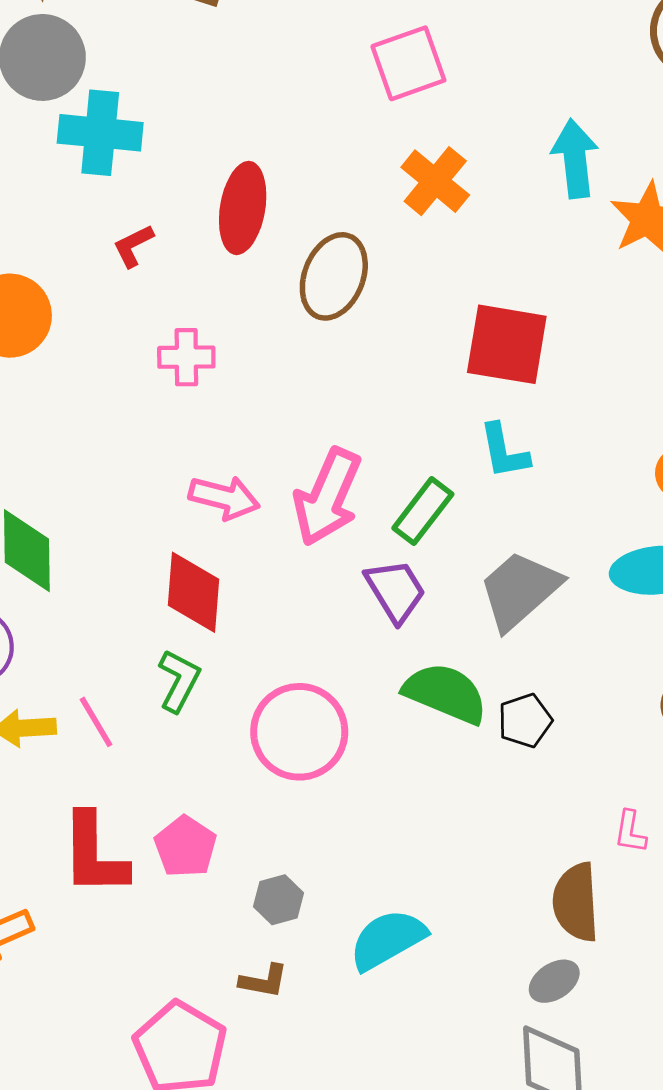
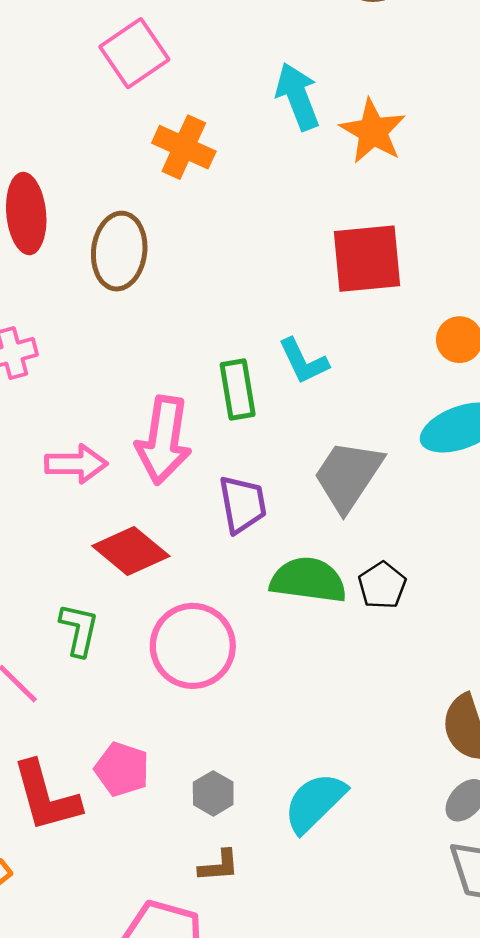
red square: (507, 344) -> (367, 259), moved
green rectangle: (423, 511) -> (238, 390), moved, turned -32
purple trapezoid: (395, 591) -> (243, 504), turned 36
red diamond: (193, 592) -> (131, 551), moved, turned -40

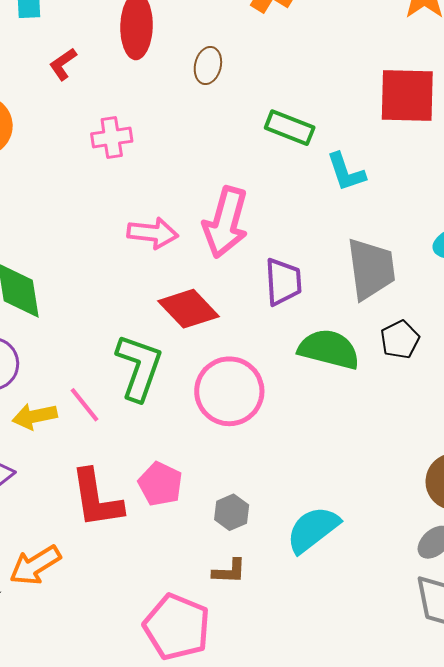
brown ellipse: (119, 251) -> (208, 65), size x0.6
green rectangle: (238, 390) -> (290, 128), moved, turned -66
gray trapezoid: (348, 476) -> (371, 269), turned 132
black pentagon: (382, 585) -> (400, 339), moved
green L-shape: (79, 630) -> (139, 367), size x1.5

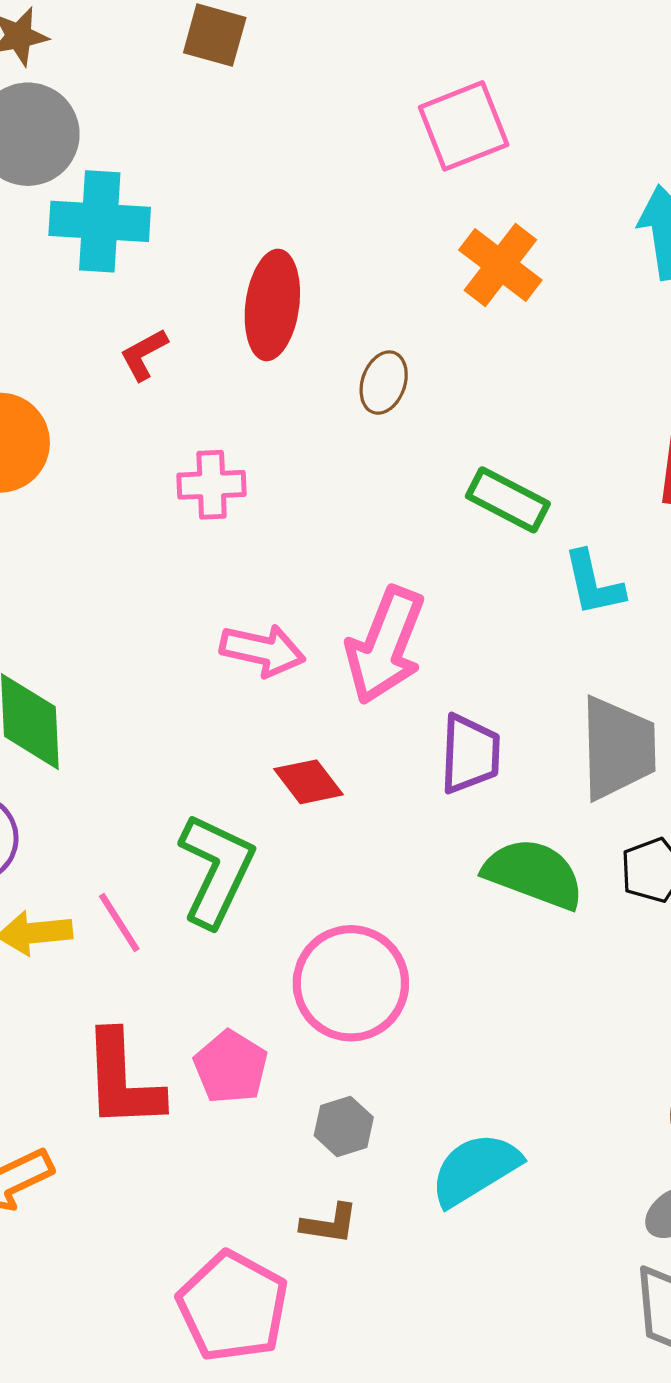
red diamond: (188, 309) -> (308, 782), size x0.7
pink circle: (229, 391) -> (351, 983), moved

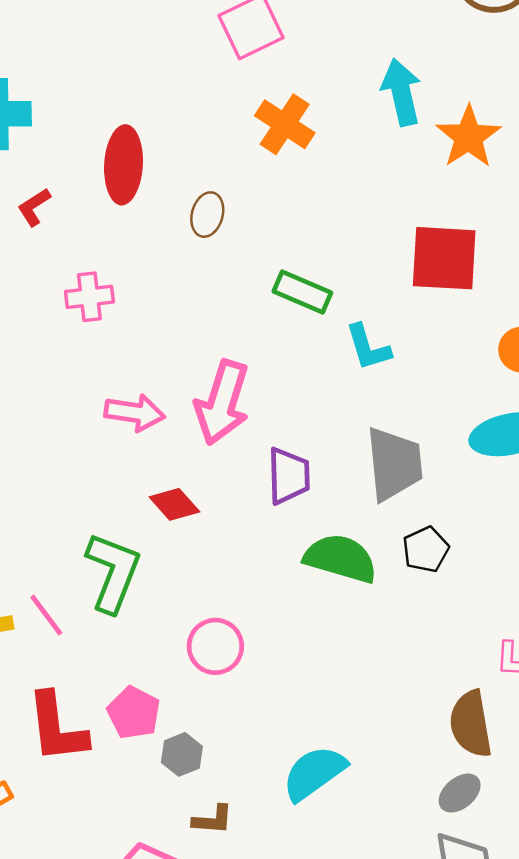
pink circle: (351, 983) -> (215, 646), size x0.7
gray hexagon: (344, 1126) -> (182, 754), moved

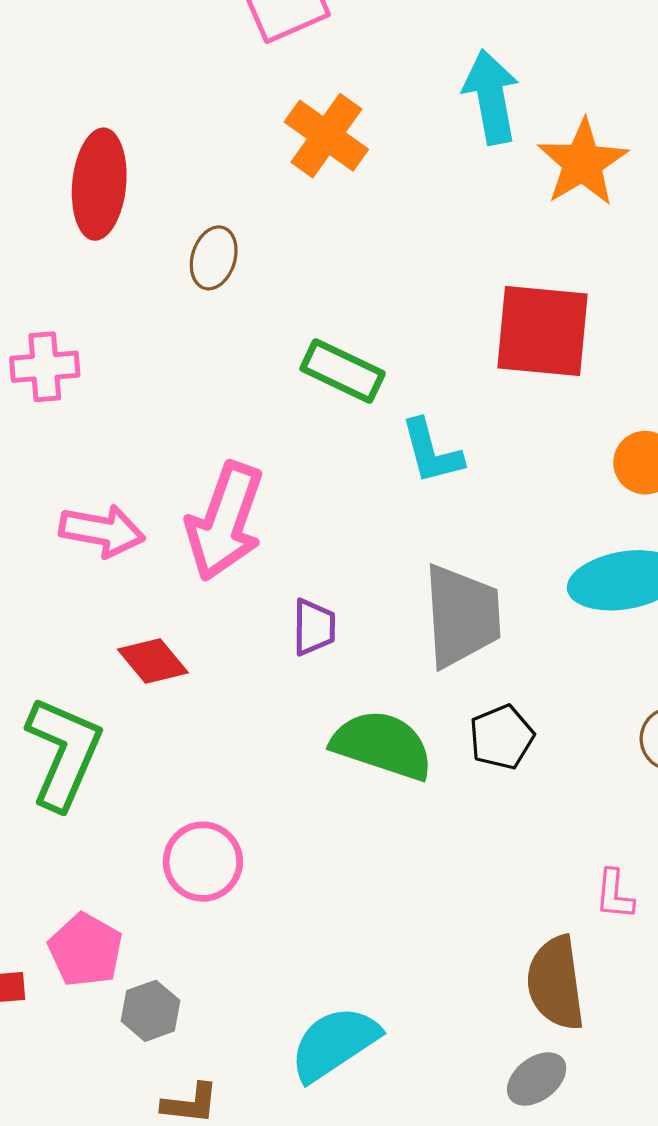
purple trapezoid: (289, 476) -> (314, 627), size x0.7

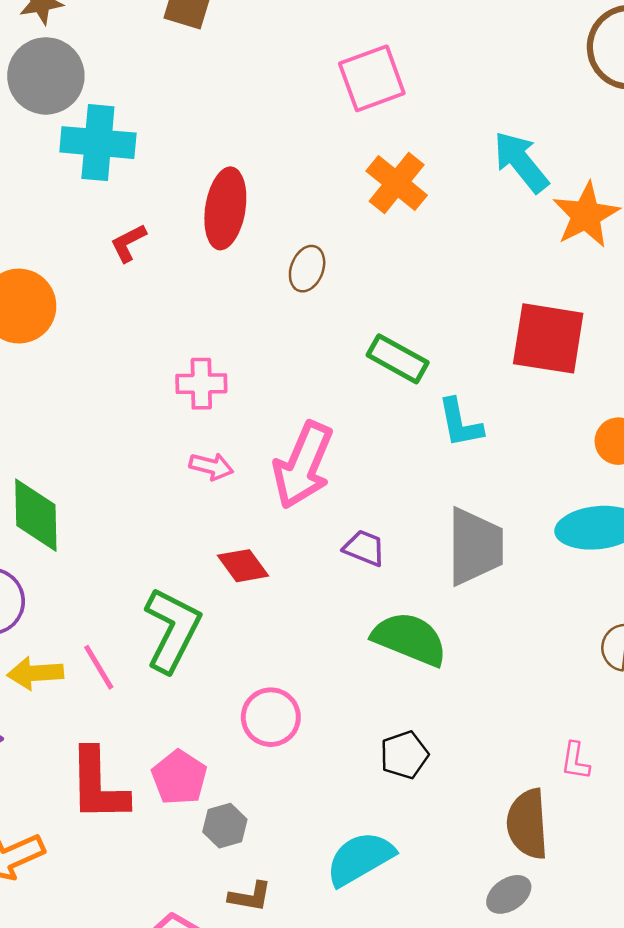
cyan arrow: (491, 97) -> (521, 162), turned -32
pink cross: (45, 367) -> (201, 384), moved
pink arrow: (102, 531) -> (211, 466), size x0.7
purple trapezoid: (314, 627) -> (364, 548), turned -72
black pentagon: (502, 737) -> (404, 755), moved

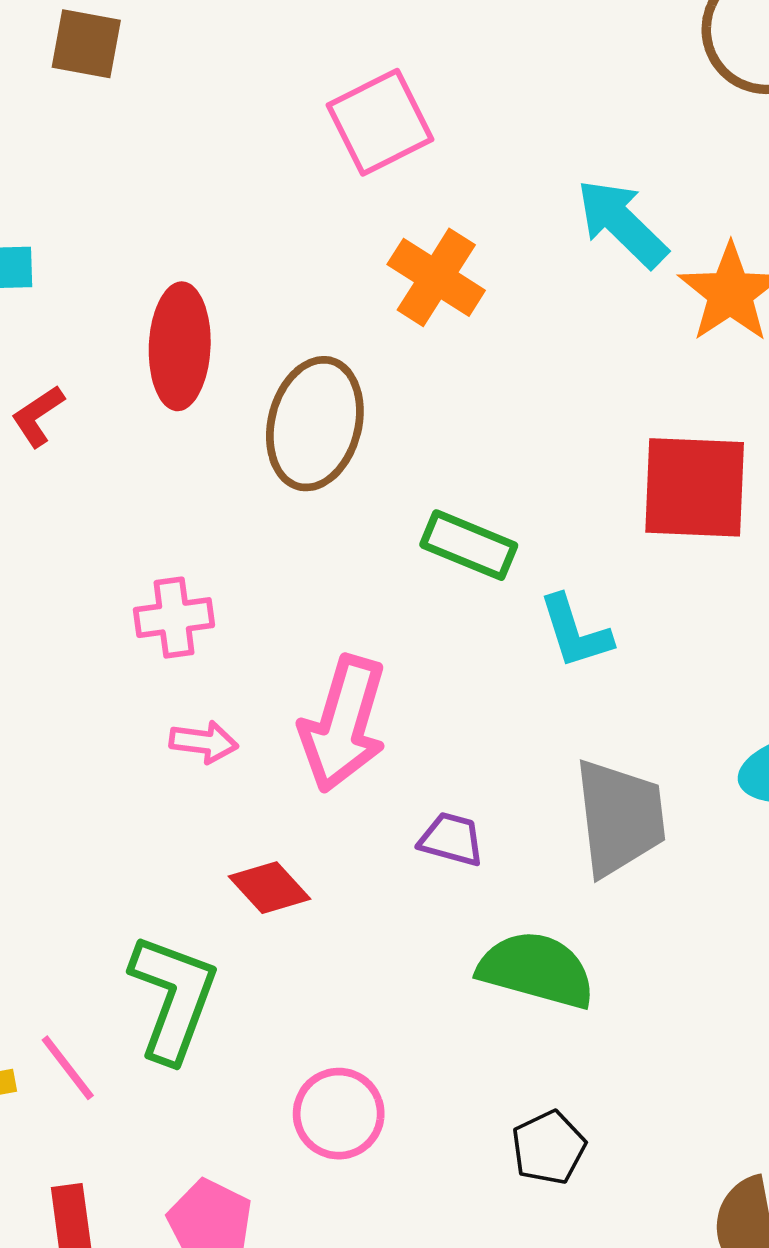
brown ellipse: (307, 269) -> (315, 424), size x1.8

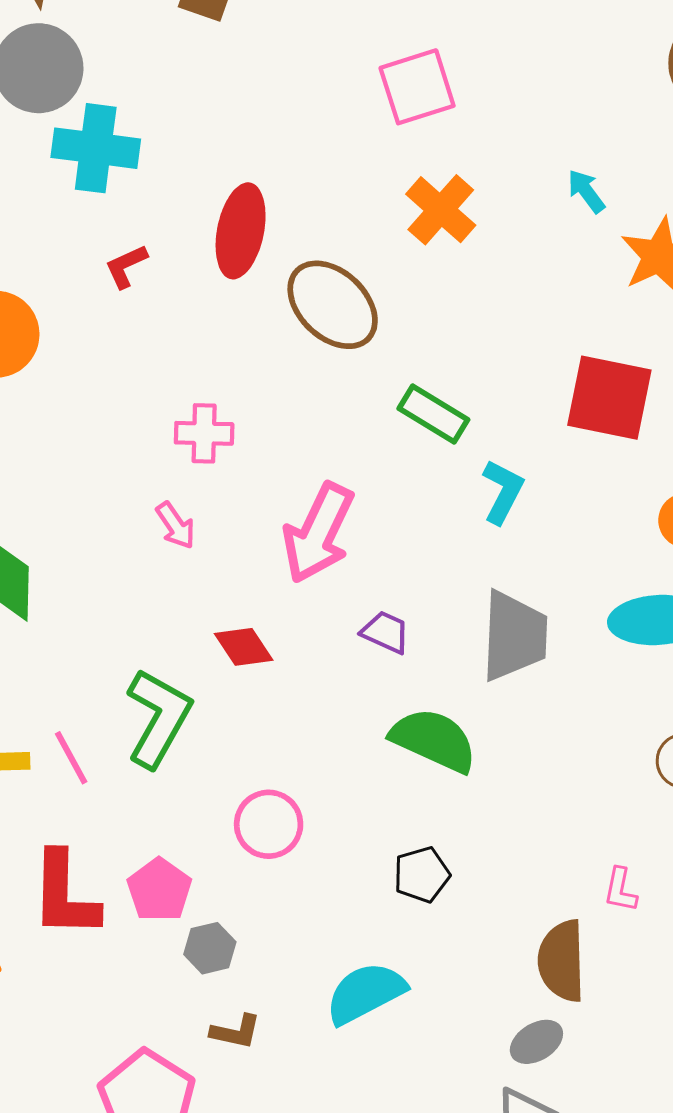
cyan arrow: (622, 223) -> (586, 191), size x0.6
brown ellipse: (315, 424) -> (333, 305), turned -70
cyan L-shape: (575, 632) -> (503, 492), turned -144
pink arrow: (204, 742) -> (176, 526), moved, turned 39

